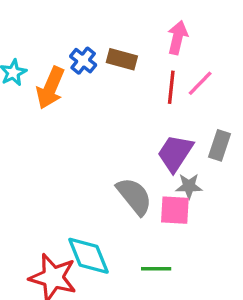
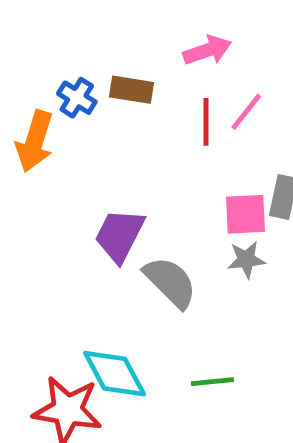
pink arrow: (178, 38) -> (207, 50), turned 64
purple trapezoid: (175, 153) -> (120, 235), moved
pink square: (175, 210) -> (246, 214), moved

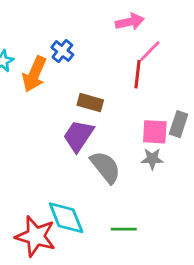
pink arrow: (207, 50) -> (130, 22), moved
brown rectangle: (132, 90) -> (90, 103), moved
pink line: (246, 112) -> (150, 51), moved

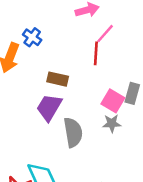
pink square: (155, 132) -> (113, 101), turned 30
gray semicircle: (105, 167) -> (73, 132), turned 32

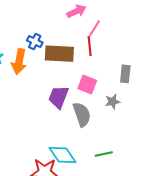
brown rectangle: (58, 79) -> (59, 54), moved, size x1.6
pink square: (113, 101) -> (87, 85), moved

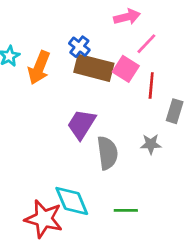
blue cross: (35, 42) -> (79, 47), moved
red line: (90, 46) -> (151, 85), moved
pink square: (87, 85) -> (126, 69), moved

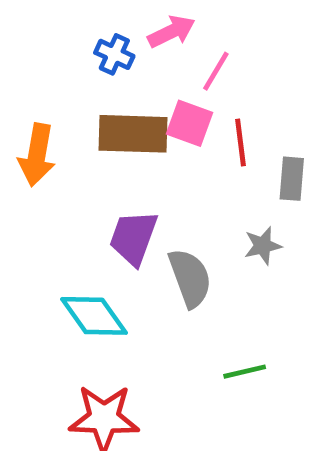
blue cross: (79, 47) -> (114, 54), moved
cyan diamond: (72, 201) -> (94, 316), moved

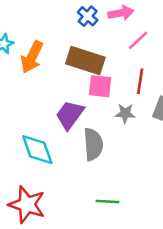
pink square: (190, 123) -> (100, 86), moved, turned -30
gray star: (263, 246) -> (125, 113), moved

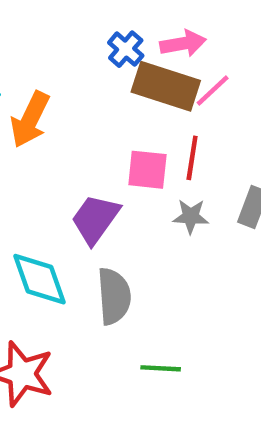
brown rectangle: (85, 61) -> (166, 86), moved
red line: (140, 81) -> (192, 158), moved
gray semicircle: (93, 144) -> (114, 296), moved

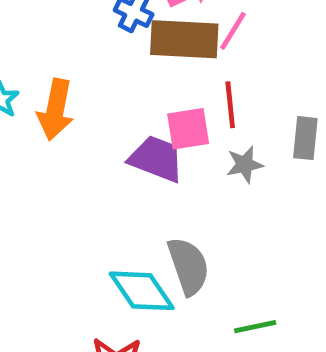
purple trapezoid: (95, 219) -> (156, 159), moved, turned 90
cyan diamond: (40, 279) -> (142, 291), moved

